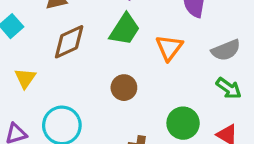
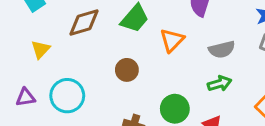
green arrow: (229, 88) -> (220, 83), turned -60

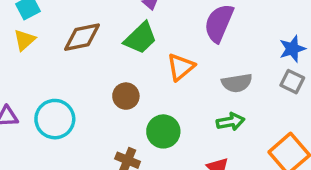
yellow triangle: (41, 49) -> (24, 40), moved
green circle: (175, 109) -> (163, 131), moved

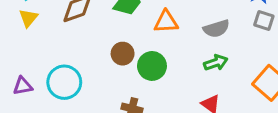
orange triangle: (181, 67) -> (166, 22), turned 45
green circle: (163, 131) -> (152, 66), moved

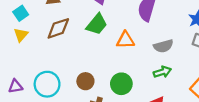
brown circle: (123, 54) -> (85, 81), moved
green circle: (152, 66) -> (121, 84), moved

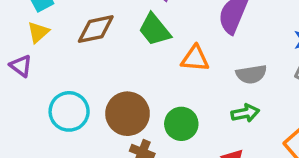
green trapezoid: (97, 24) -> (155, 30), turned 95
brown circle: (85, 81) -> (128, 114), size x1.6
purple triangle: (15, 86) -> (21, 66), moved, turned 40

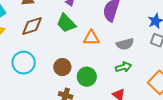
cyan circle: (69, 111) -> (24, 63), moved
brown circle: (128, 114) -> (62, 67), moved, size x0.7

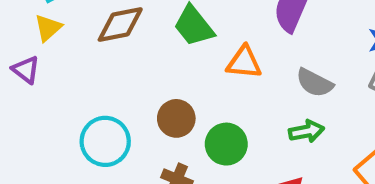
gray semicircle: (125, 44) -> (315, 83), turned 36
cyan circle: (24, 63) -> (105, 141), moved

